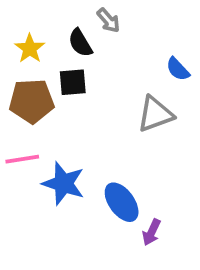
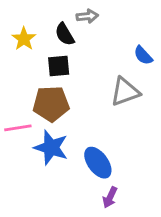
gray arrow: (108, 20) -> (87, 16), turned -55
brown pentagon: (32, 101) -> (51, 104), moved
purple arrow: (152, 232) -> (110, 197), moved

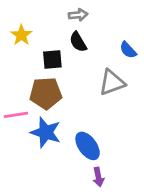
black semicircle: (65, 34) -> (78, 42), moved
purple arrow: (110, 197) -> (98, 177), turned -36

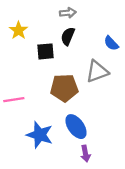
black semicircle: (78, 42) -> (68, 36), turned 54
brown pentagon: (46, 93) -> (64, 88), moved
blue star: (46, 132) -> (40, 135), moved

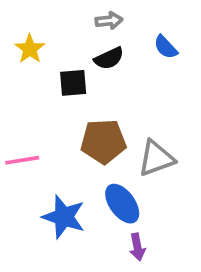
black semicircle: (68, 36) -> (109, 58), turned -138
blue semicircle: (111, 43) -> (166, 47), moved
gray triangle: (97, 71) -> (156, 158), moved

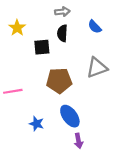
black semicircle: (109, 58) -> (62, 33), turned 119
gray triangle: (156, 158) -> (97, 68), moved
blue star: (64, 217) -> (36, 124), size x0.6

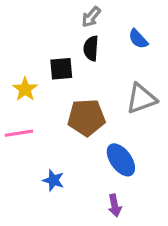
gray arrow: (62, 12) -> (91, 17), turned 136
yellow star: (17, 28) -> (25, 89), moved
blue ellipse: (70, 116) -> (121, 160), moved

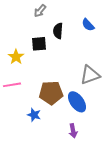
gray arrow: (91, 17) -> (40, 11), moved
gray triangle: (141, 99) -> (90, 75), moved
brown pentagon: (86, 117) -> (51, 93), moved

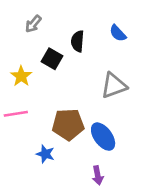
gray arrow: (40, 11) -> (33, 24), moved
black square: (39, 44) -> (52, 59), turned 35
gray triangle: (90, 75) -> (114, 86), moved

